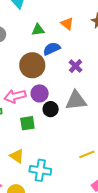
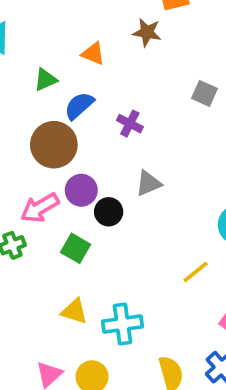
gray triangle: (76, 100) -> (148, 183), size x0.7
green square: (27, 123) -> (76, 248), turned -35

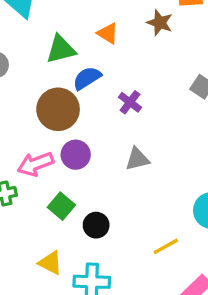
green triangle: (45, 80) -> (61, 49), size x1.4
black circle: (109, 212) -> (96, 225), moved

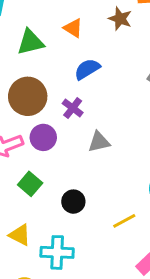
blue semicircle: (87, 78) -> (87, 69), moved
purple cross: (130, 102) -> (73, 108), moved
black circle: (96, 225) -> (73, 202), moved

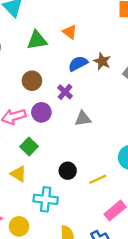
brown star: (120, 19) -> (102, 61), moved
brown circle: (28, 96) -> (32, 81), size x0.7
black circle: (73, 202) -> (68, 171), moved
yellow triangle: (20, 235) -> (18, 174), moved

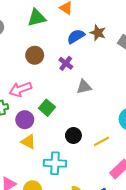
purple circle: (41, 112) -> (25, 120), moved
green square: (29, 146) -> (47, 108), moved

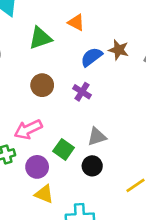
gray triangle: (84, 87) -> (97, 137), moved
black circle: (73, 135) -> (92, 166), moved

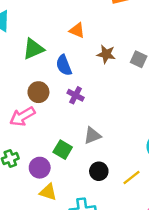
orange triangle: (76, 22) -> (77, 30), moved
blue semicircle: (92, 57) -> (64, 65), moved, turned -70
pink arrow: (28, 129) -> (22, 116), moved
black circle: (92, 166) -> (99, 171), moved

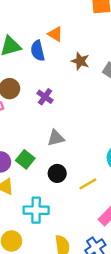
blue semicircle: (64, 65) -> (38, 51), moved
green square: (63, 150) -> (25, 159), moved

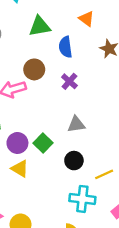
blue semicircle: (38, 51) -> (65, 47), moved
cyan cross: (36, 210) -> (82, 199), moved

